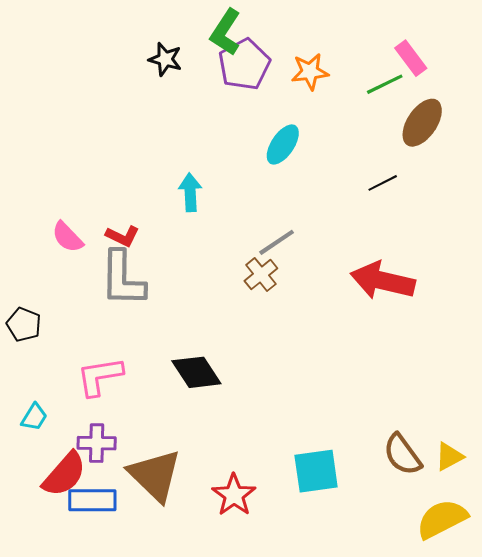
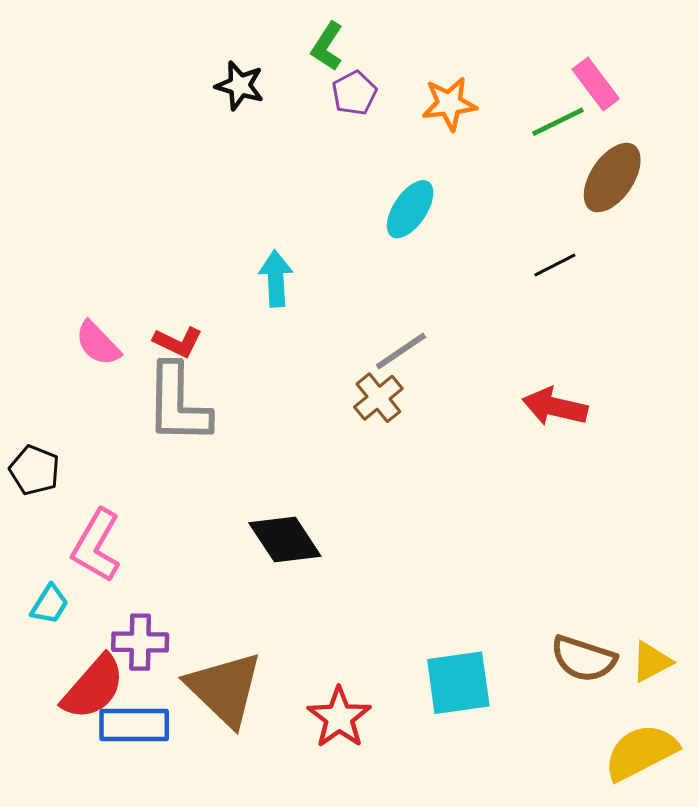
green L-shape: (226, 32) -> (327, 46), size x0.7
purple pentagon: (244, 64) -> (354, 93), size x0.6
red arrow: (383, 281) -> (555, 407), size x0.7
pink L-shape: (100, 376) -> (96, 546), moved, turned -51
brown semicircle: (402, 454) -> (584, 659), turned -36

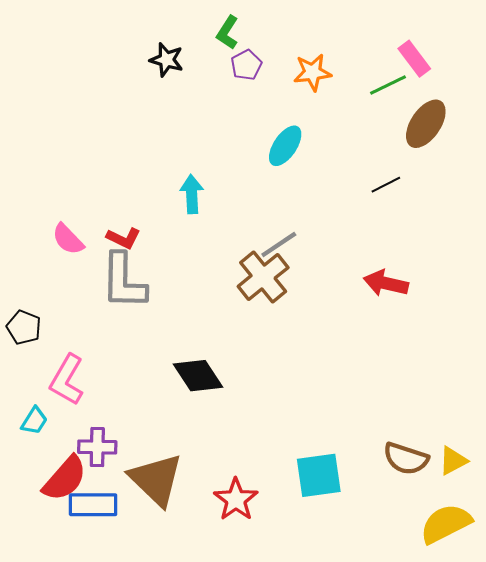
brown cross: (378, 398) -> (263, 277), size x1.5

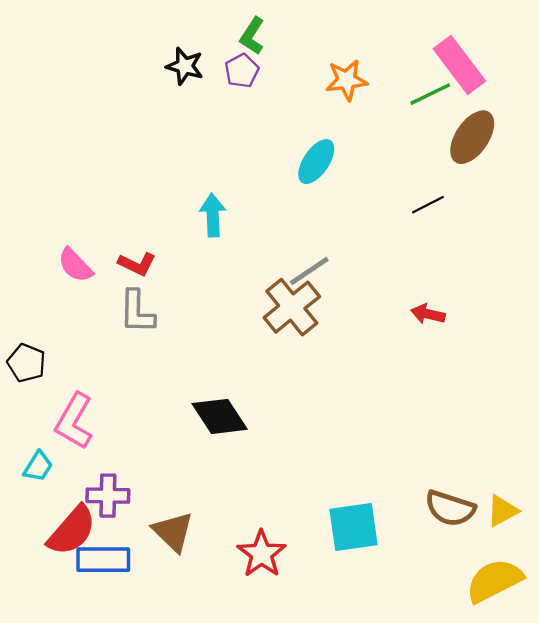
pink rectangle: (414, 59) -> (459, 65), size x1.4
purple pentagon: (246, 65) -> (242, 71), moved
gray L-shape: (124, 281) -> (137, 312), size x0.7
red arrow: (386, 283) -> (428, 314), size x0.7
brown triangle: (156, 480) -> (173, 532), size x0.7

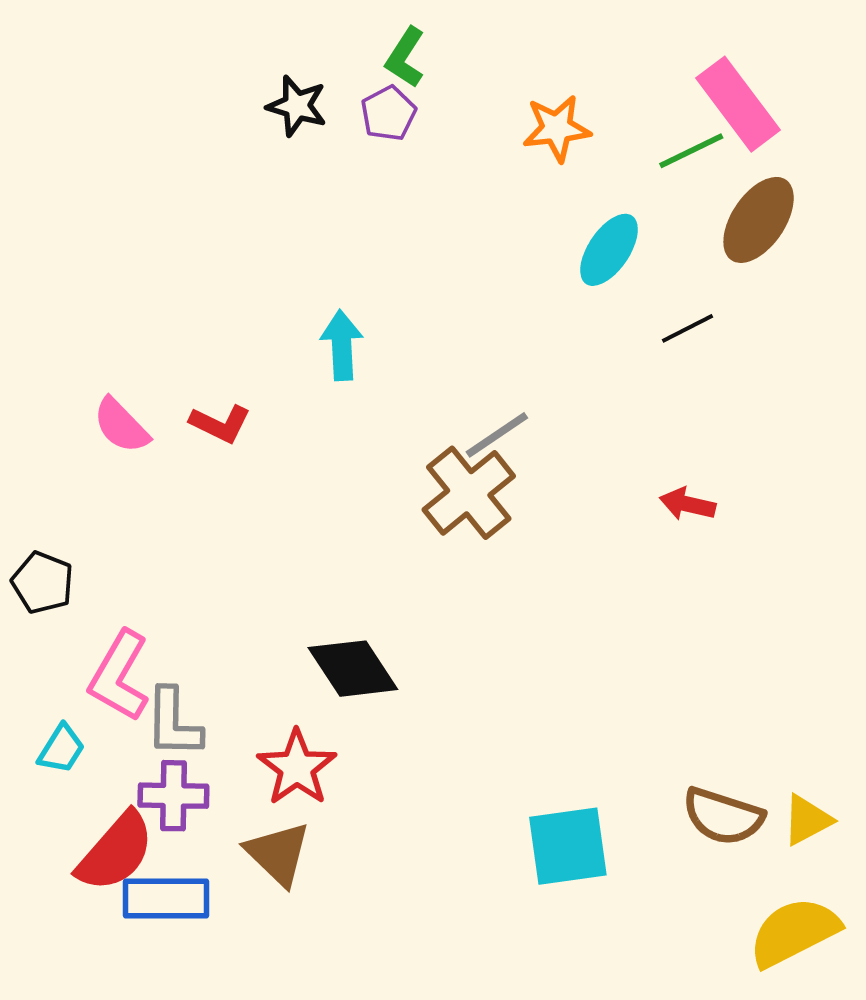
cyan ellipse: (316, 162) -> (609, 250), moved
gray L-shape: (137, 312) -> (173, 723), moved
red star: (262, 554) -> (297, 768), moved

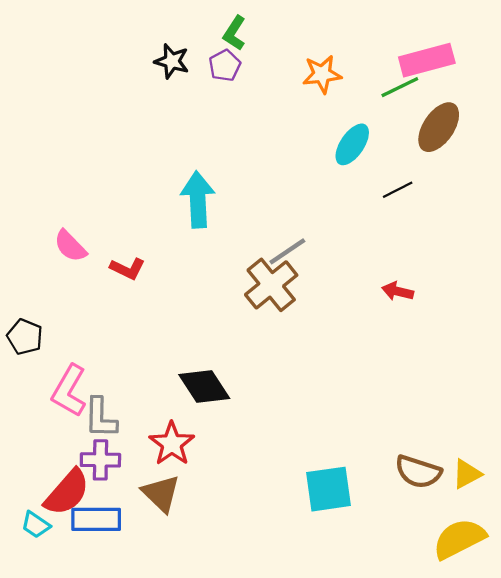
pink rectangle: (738, 104) -> (427, 60), turned -68
cyan arrow: (342, 345) -> (198, 200), size x1.4
red L-shape: (220, 424) -> (127, 269), moved
cyan trapezoid: (61, 749) -> (36, 525), moved, turned 92

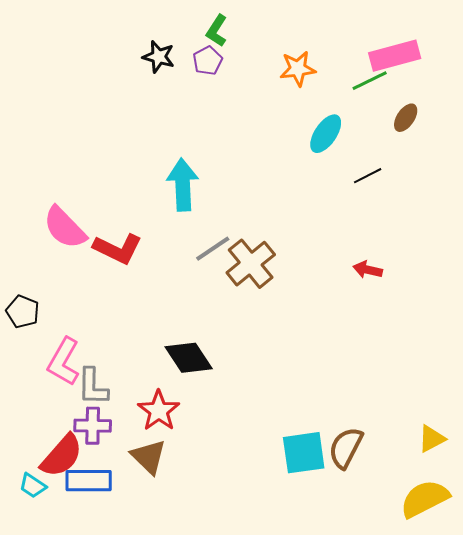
brown ellipse: (439, 127) -> (406, 118), size x0.6
pink semicircle: (70, 246) -> (65, 228), size x1.4
gray line: (287, 251) -> (213, 249), moved
red L-shape: (127, 269) -> (118, 249), size x1.5
brown semicircle: (418, 472) -> (346, 448), moved, turned 99

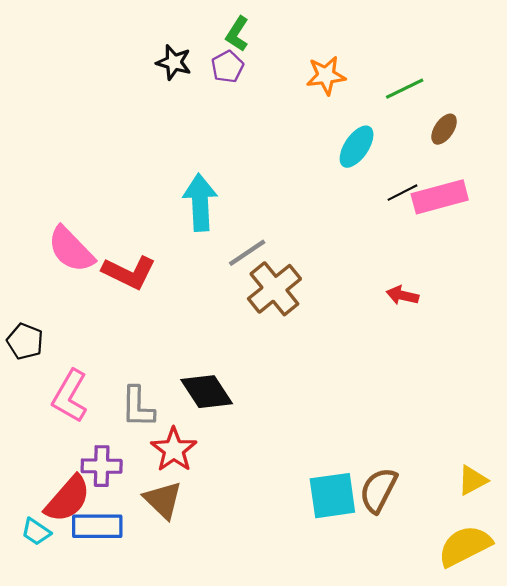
pink rectangle: (395, 56) -> (440, 197), moved
gray line: (213, 249) -> (247, 253), moved
gray L-shape: (93, 387) -> (138, 407), moved

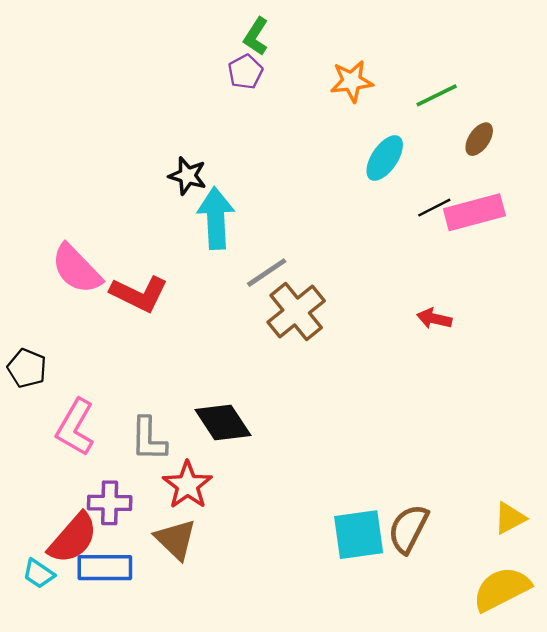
black star: (174, 62) -> (187, 176), moved

